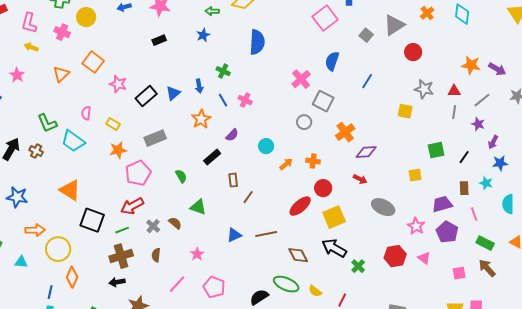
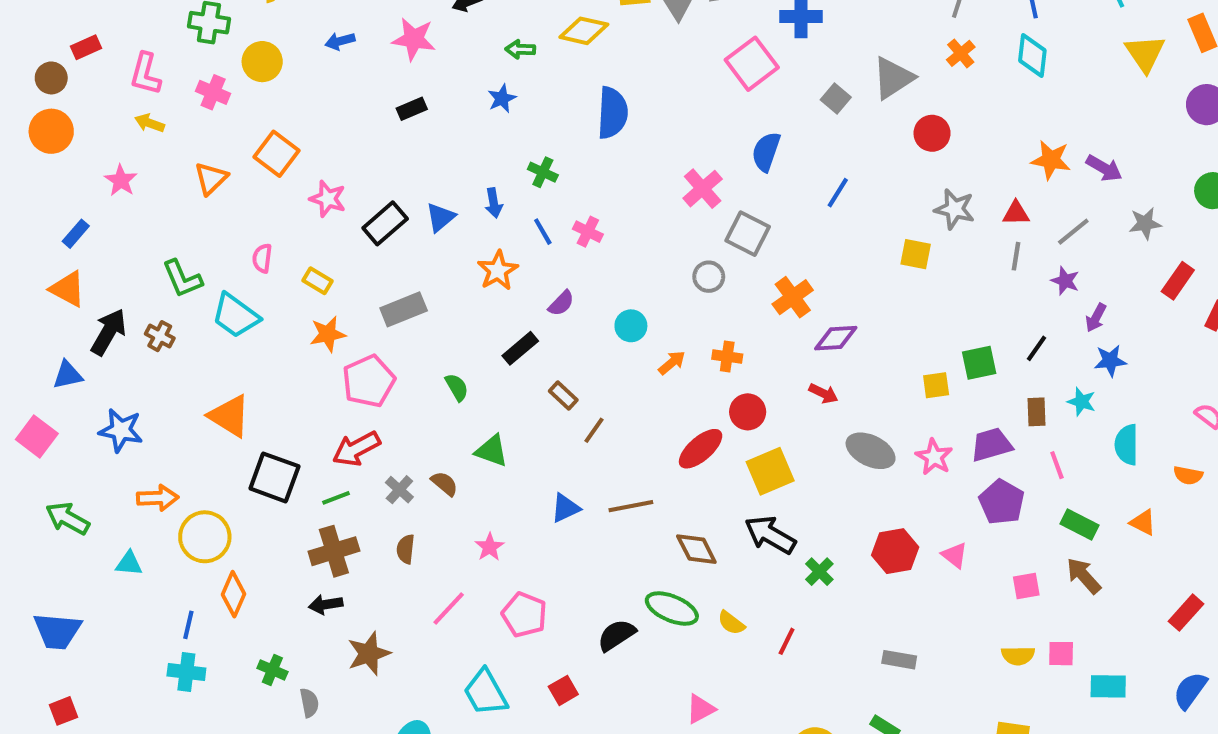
green square: (436, 150) -> (979, 363), moved
brown rectangle: (233, 180) -> (563, 395), turned -40
pink star: (416, 226) -> (934, 457), moved

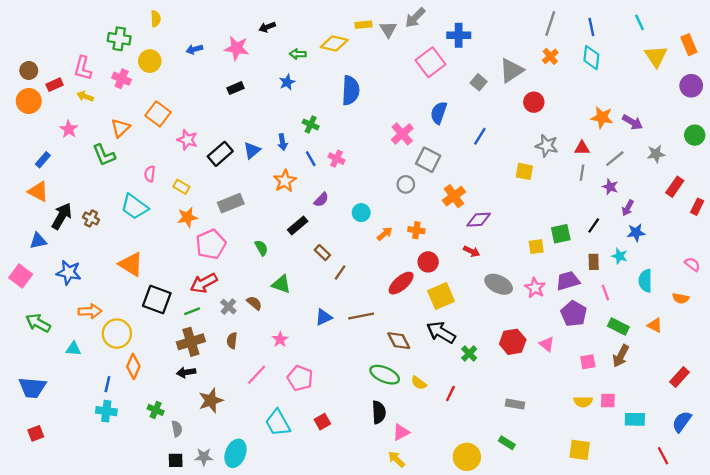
red rectangle: (86, 47) -> (55, 85), moved
green L-shape: (182, 279) -> (104, 155), moved
brown arrow: (1084, 576) -> (621, 356), turned -110
black semicircle: (617, 635) -> (379, 412), moved, turned 120

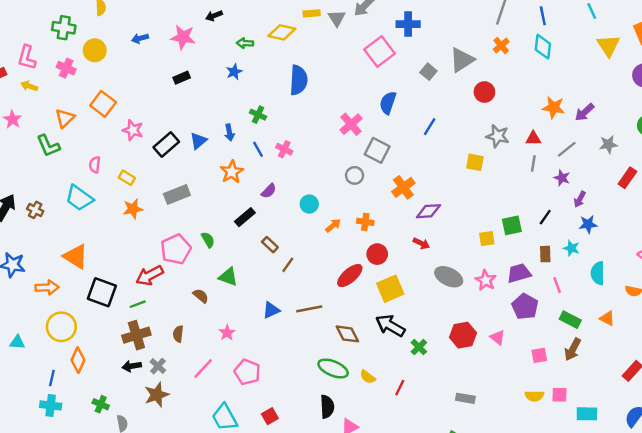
purple arrow: (632, 122) -> (585, 112), turned 108
pink pentagon: (211, 244) -> (176, 249), moved
gray cross: (228, 307) -> (158, 366), moved
orange arrow: (90, 311) -> (47, 287), moved

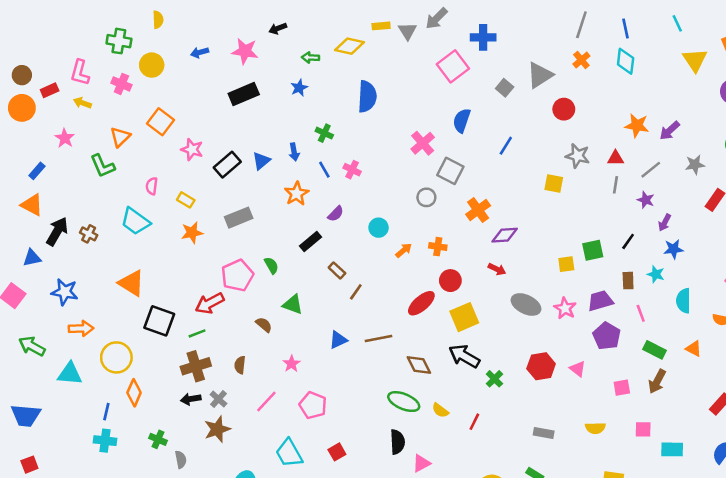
black rectangle: (182, 78) -> (244, 94), size x1.6
orange arrow: (47, 287) -> (81, 328), moved
cyan triangle: (17, 342) -> (70, 374), size x1.5
yellow semicircle: (534, 396) -> (595, 428), moved

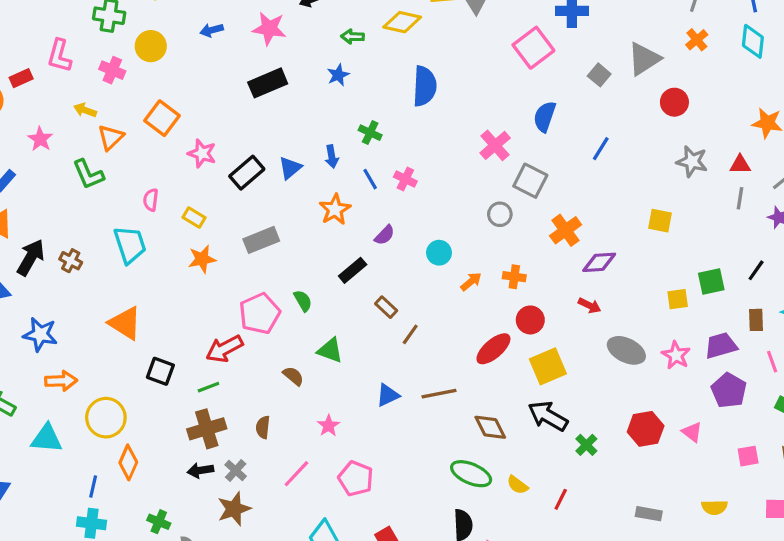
yellow arrow: (82, 103) -> (85, 110), moved
yellow square: (554, 184) -> (660, 221), moved
cyan trapezoid: (135, 221) -> (130, 245), turned -144
black square: (159, 321) -> (160, 371), size x0.7

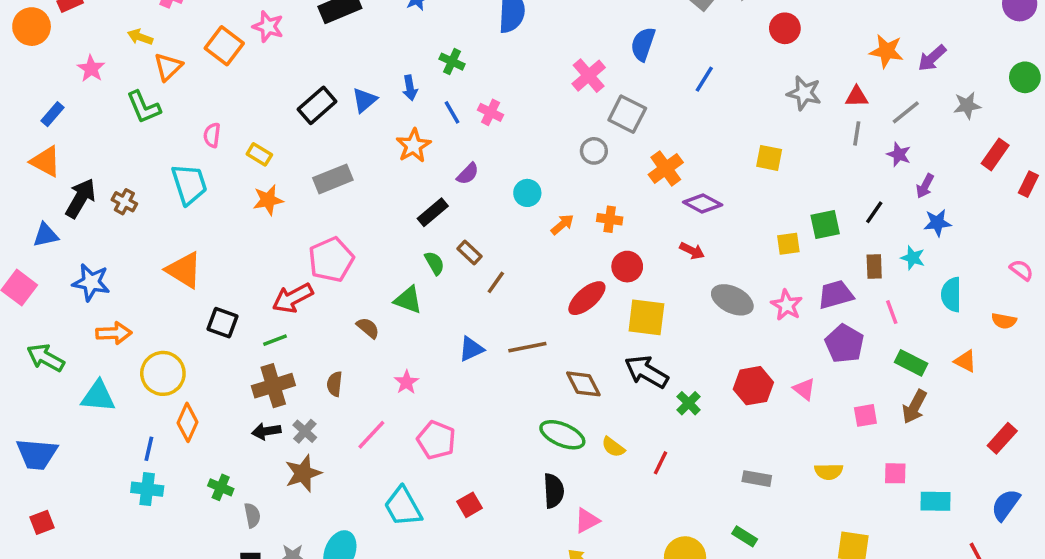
pink star: (202, 153) -> (268, 27), moved
purple diamond: (599, 262) -> (703, 203), turned 32
green semicircle: (303, 301) -> (434, 263), moved
yellow square: (548, 366) -> (646, 317), turned 30

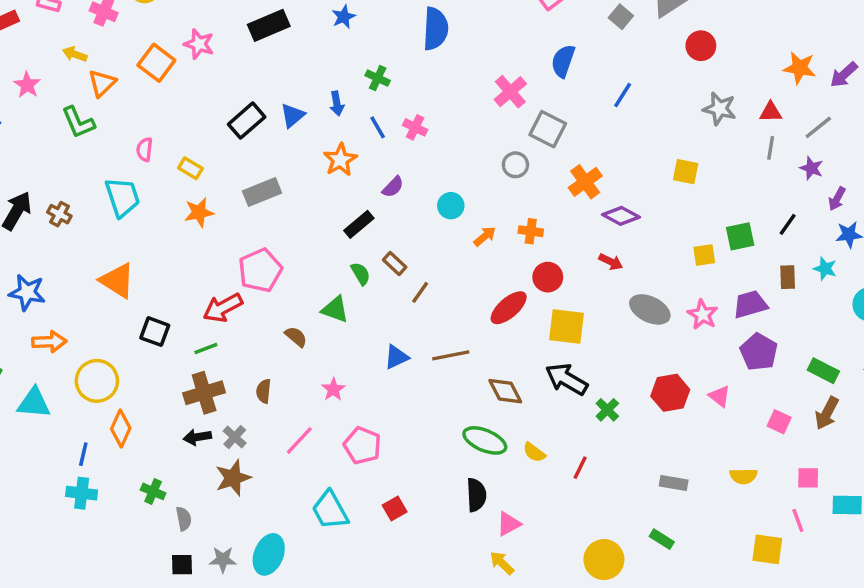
pink line: (892, 312) -> (798, 520), moved
pink square: (865, 415) -> (779, 422), turned 35

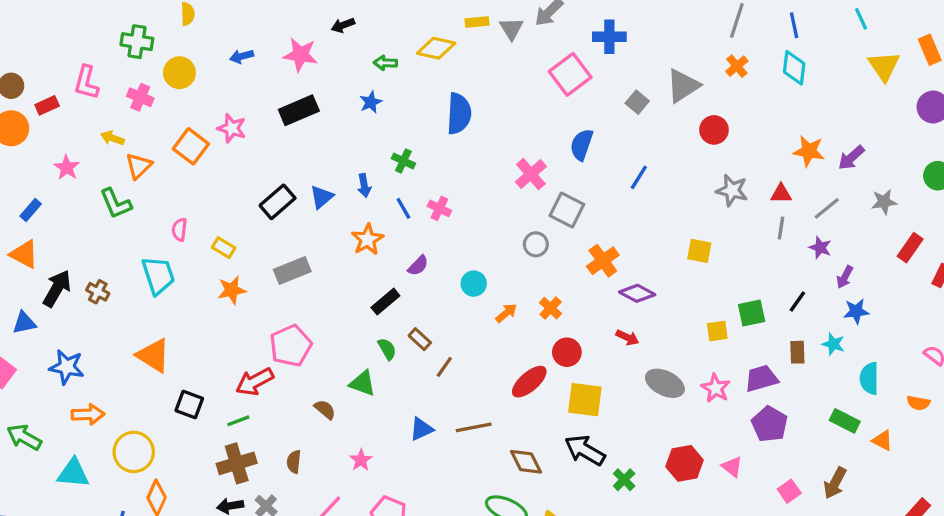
orange cross: (531, 231) -> (551, 308), turned 35
green rectangle: (823, 371) -> (845, 421), moved
pink square: (779, 422) -> (789, 491), turned 30

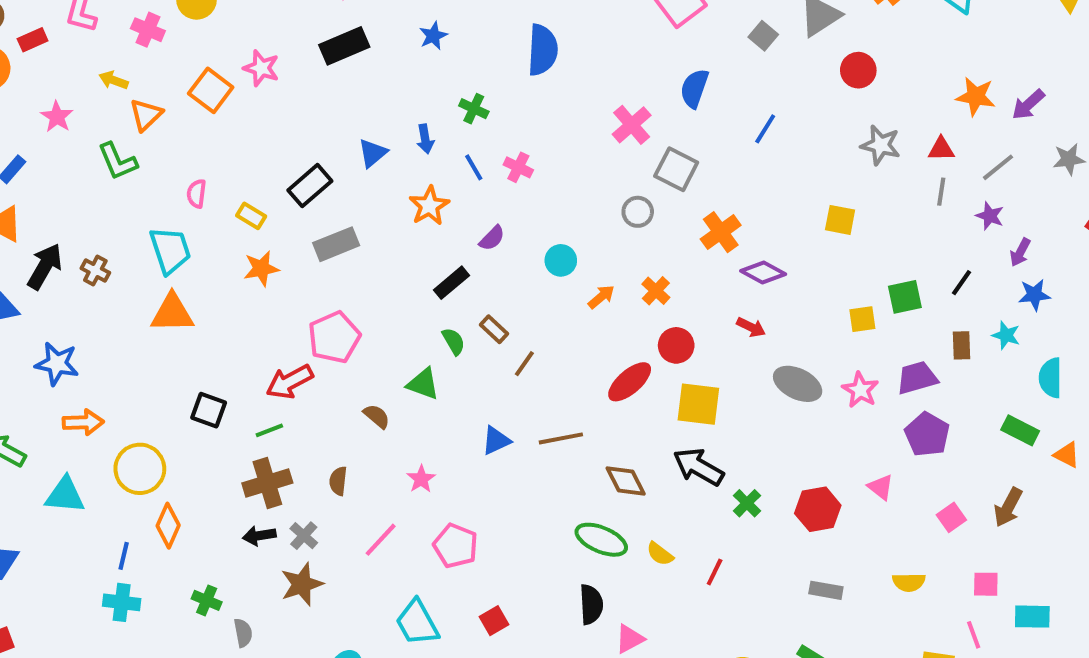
black rectangle: (278, 202) -> (310, 186), moved
orange triangle: (153, 355) -> (172, 313), moved, turned -33
red hexagon: (685, 463) -> (818, 509), moved

